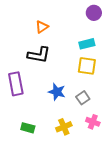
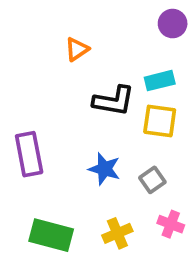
black L-shape: (39, 55) -> (114, 101), moved
green rectangle: (28, 128) -> (51, 235), size x1.6

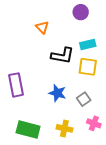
purple circle: (173, 24) -> (81, 12), moved
orange triangle: (77, 49) -> (42, 27), turned -40
yellow cross: (117, 233) -> (64, 128), turned 35

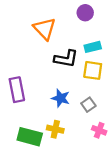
orange triangle: (42, 27) -> (45, 29), size x1.6
yellow cross: (64, 128) -> (55, 129), moved

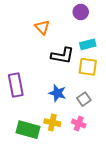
orange triangle: (45, 29) -> (42, 27), size x0.7
pink cross: (99, 130) -> (79, 124), moved

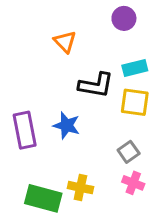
blue star: (57, 93) -> (67, 125), moved
pink cross: (79, 124) -> (133, 183), moved

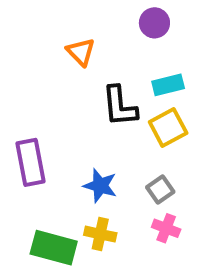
black L-shape: (96, 85) -> (120, 106), turned 75
yellow square: (135, 102) -> (168, 127), turned -36
blue star: (67, 125) -> (100, 186), moved

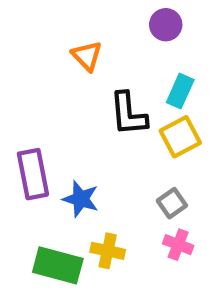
cyan rectangle: (168, 85) -> (180, 91), turned -52
blue star: (100, 186) -> (81, 199), moved

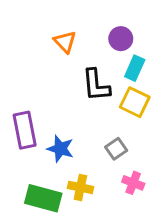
purple circle: (166, 25) -> (121, 39), moved
yellow square: (180, 137) -> (135, 102), turned -36
gray square: (172, 203) -> (116, 149), moved

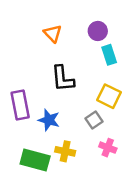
cyan rectangle: (135, 68) -> (109, 55), turned -42
black L-shape: (96, 85) -> (63, 79), moved
yellow square: (135, 102) -> (109, 96), moved

